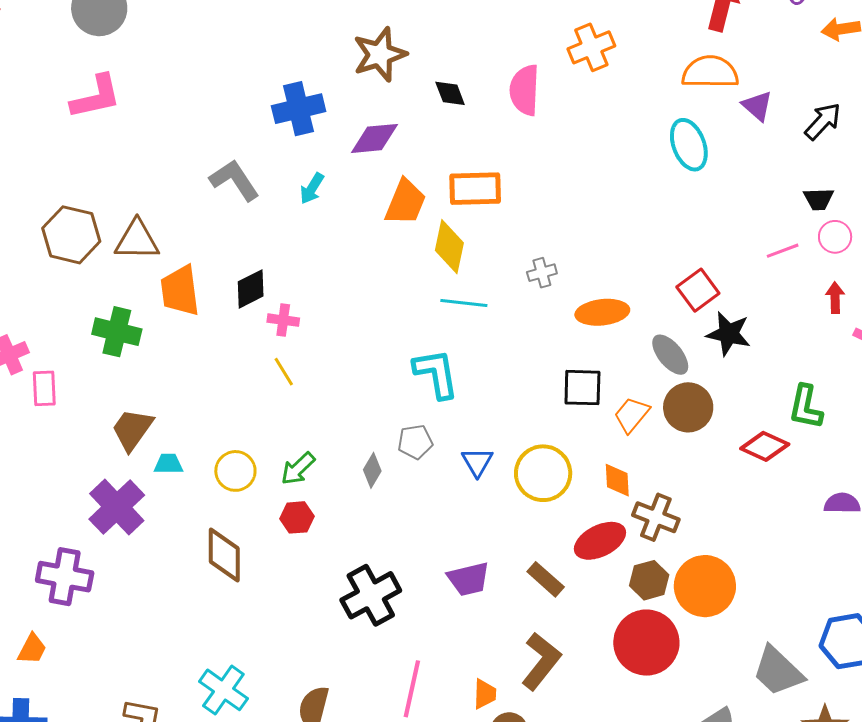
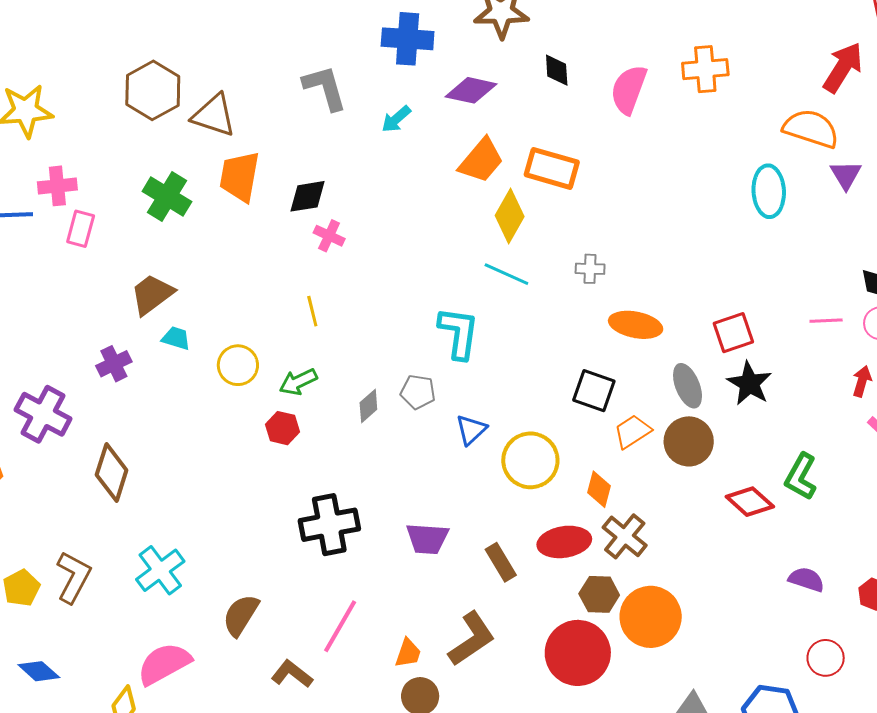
yellow line: (284, 372) -> (312, 311), moved
purple cross: (117, 507) -> (114, 364), size x0.6
brown diamond: (224, 555) -> (112, 472), moved

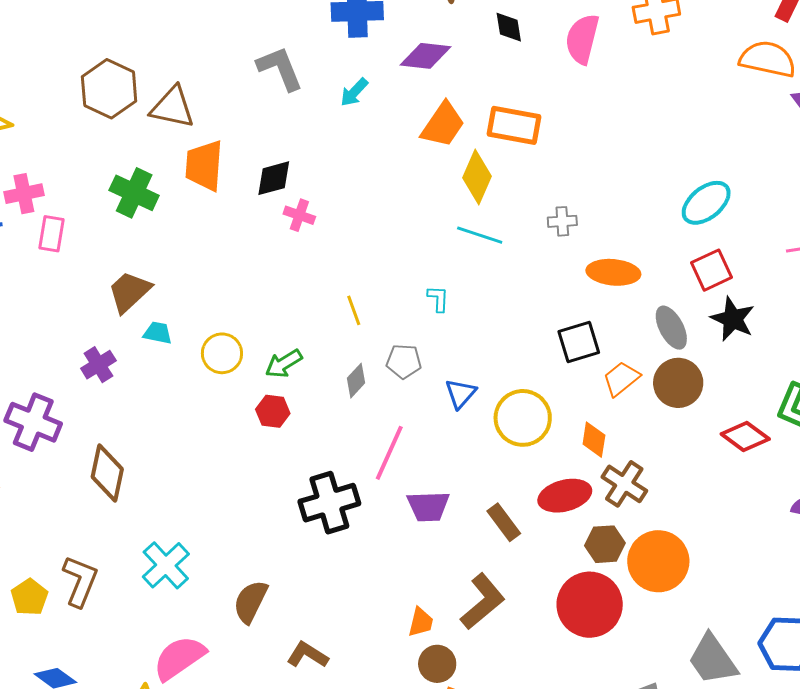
cyan ellipse: (769, 191) -> (706, 203), moved, turned 60
yellow line: (312, 311) -> (354, 310), moved
cyan L-shape: (459, 333) -> (438, 299), size x0.5
black square: (594, 391) -> (579, 342), turned -30
pink line: (340, 626) -> (389, 453), moved

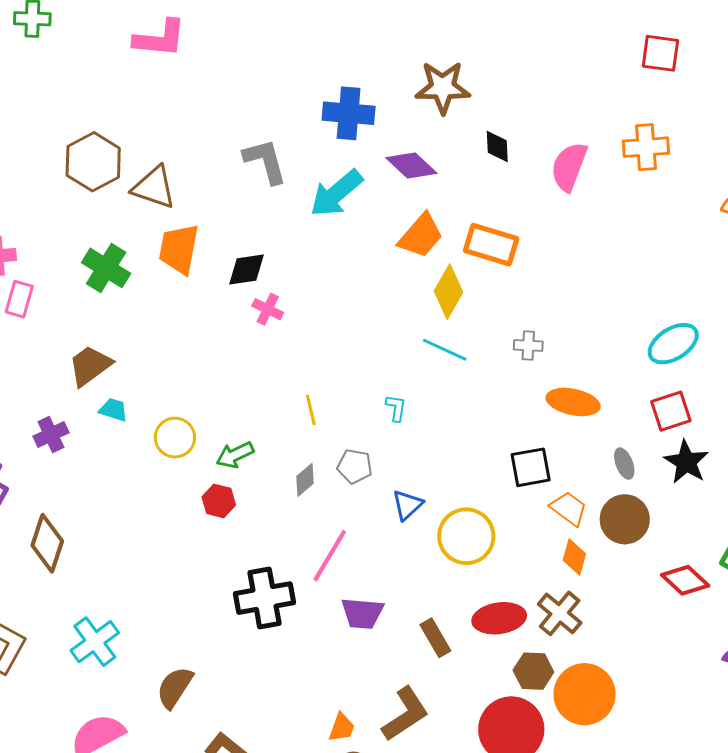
purple diamond: (426, 56) -> (411, 165), turned 30
cyan arrow: (354, 92) -> (336, 193), size x1.8
gray ellipse: (671, 328) -> (624, 464), size x0.7
orange trapezoid: (621, 379) -> (569, 509), turned 69
orange diamond: (594, 440) -> (574, 557), moved

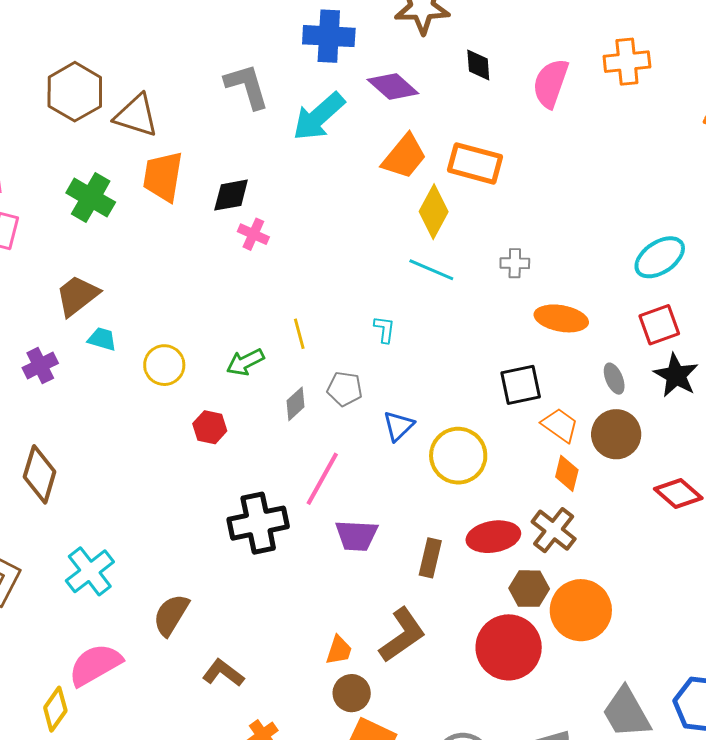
green arrow: (235, 455) -> (245, 362), moved
brown rectangle: (435, 638) -> (430, 558), turned 45

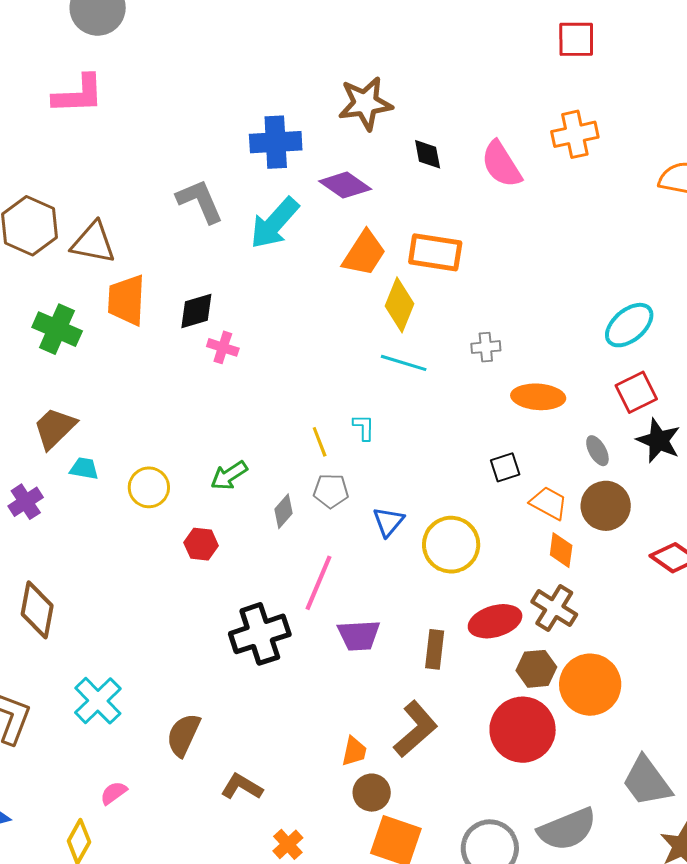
pink semicircle: (551, 83) -> (501, 164), turned -45
yellow line: (299, 334) -> (320, 442), moved
black square: (521, 385) -> (505, 467), size x0.7
pink semicircle: (95, 665) -> (114, 793), size x0.5

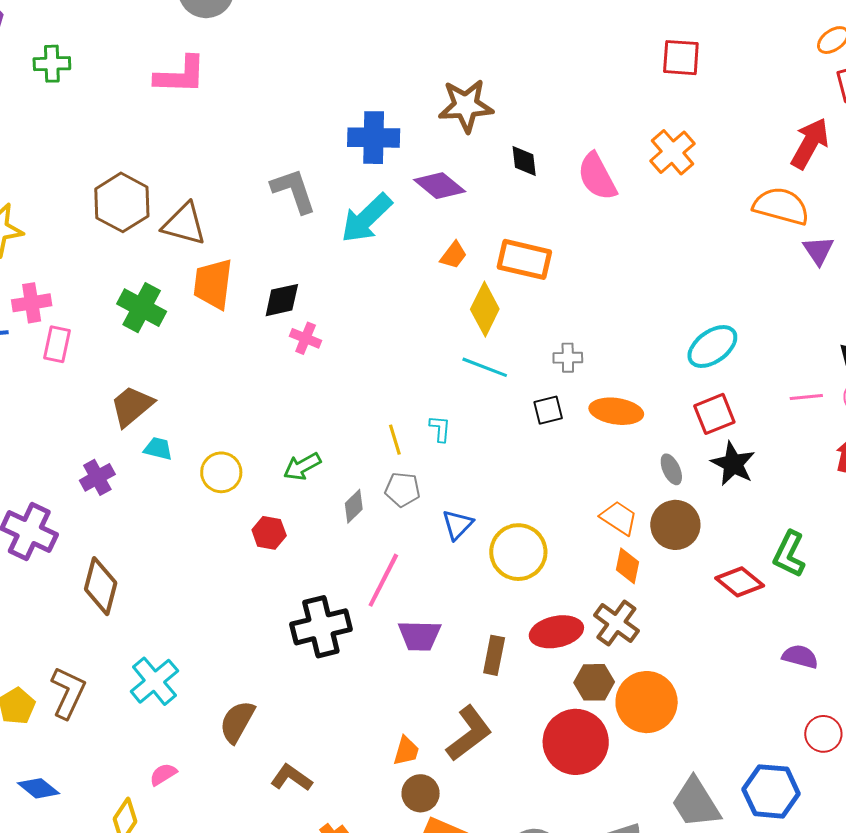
orange cross: (575, 134) -> (673, 152), turned -33
orange trapezoid: (364, 253) -> (453, 255), size x0.6
black square: (505, 467) -> (548, 410), moved

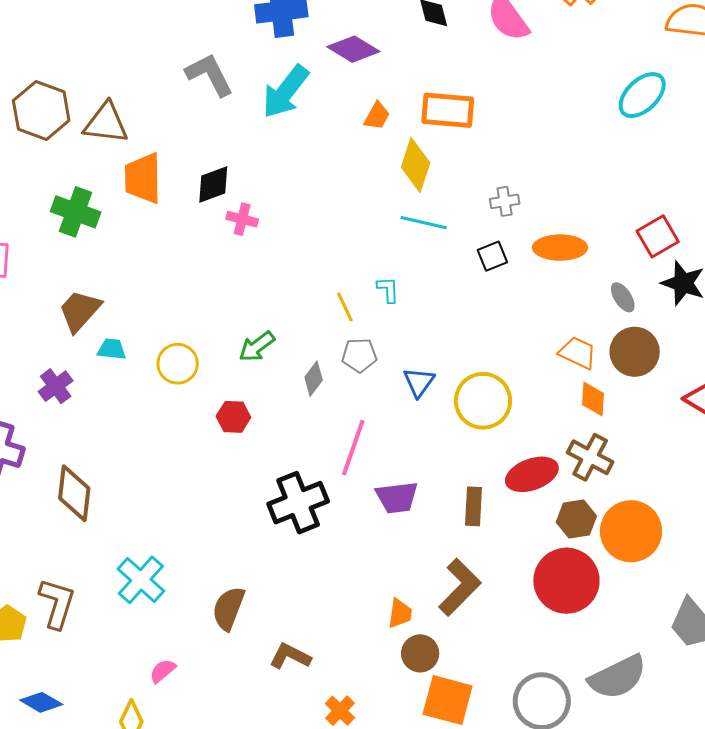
cyan ellipse: (712, 346) -> (642, 95), moved

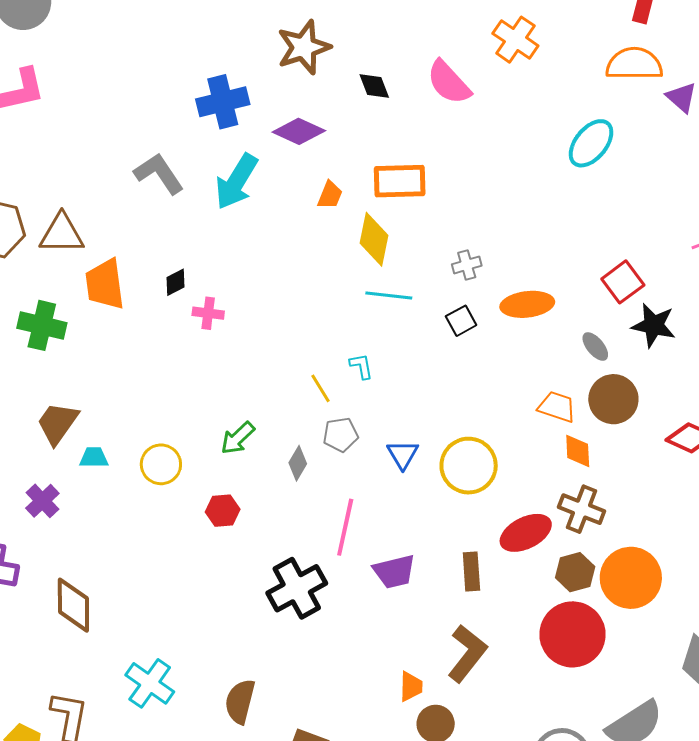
black diamond: (213, 185) -> (175, 282), size x0.7

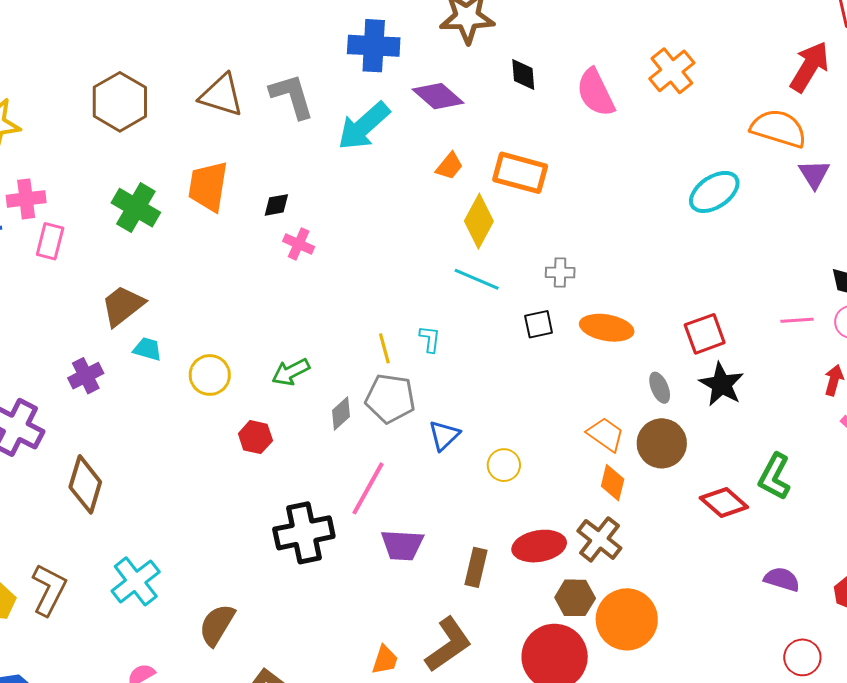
brown triangle: (62, 234) -> (221, 95), moved
gray pentagon: (341, 435) -> (390, 398), size x1.4
yellow circle: (469, 466) -> (504, 465), size x0.6

